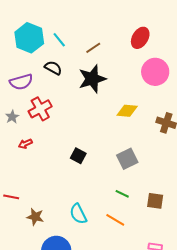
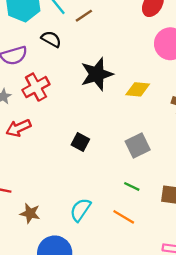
brown line: (93, 48) -> (84, 16), moved
black star: (92, 79) -> (97, 74), moved
red arrow: (25, 144) -> (18, 128), size x1.5
cyan semicircle: (78, 214) -> (80, 210), turned 60

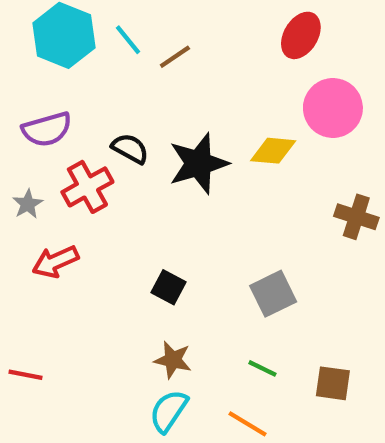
black semicircle: (51, 39) -> (130, 149), moved
yellow diamond: (138, 89) -> (273, 151), moved
brown star: (30, 213) -> (173, 360), moved

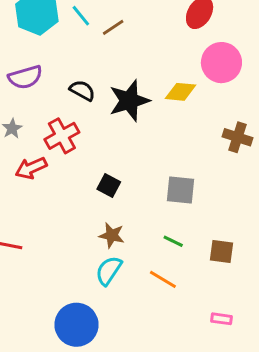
red cross: (87, 187) -> (62, 136), moved
gray square: (273, 294) -> (180, 190), turned 32

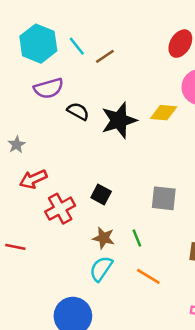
purple semicircle: (25, 77) -> (49, 88), moved
red cross: (62, 136) -> (60, 209), moved
green line: (173, 241) -> (137, 238), moved, turned 42

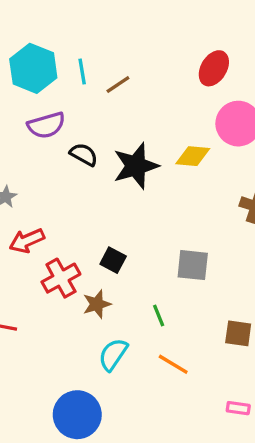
cyan line: (77, 46) -> (82, 72), turned 30
brown star: (104, 238) -> (97, 304), moved, turned -30

